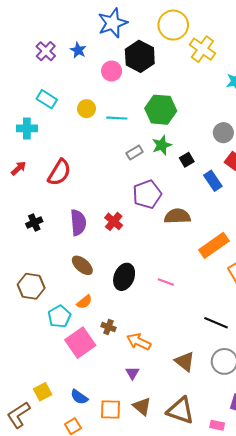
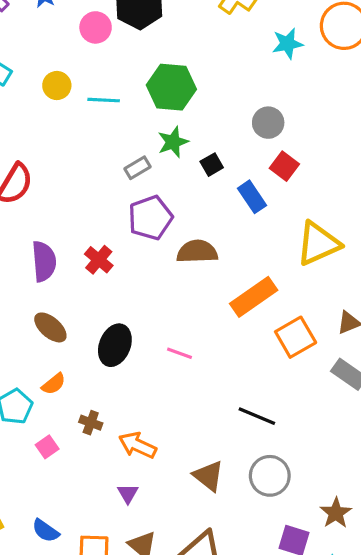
gray rectangle: (135, 153) -> (137, 168), moved
pink square: (80, 343) -> (47, 447), size x0.5

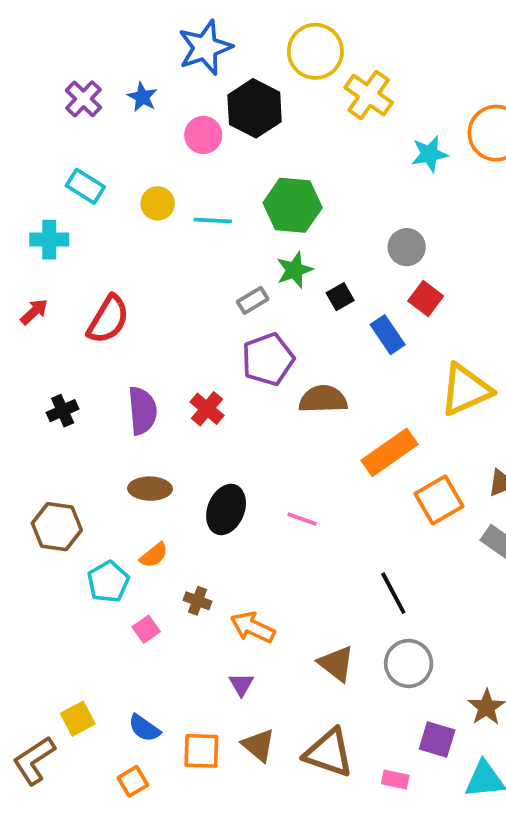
brown ellipse: (50, 327) -> (150, 489), turned -40
black line: (257, 416) -> (393, 593), turned 39

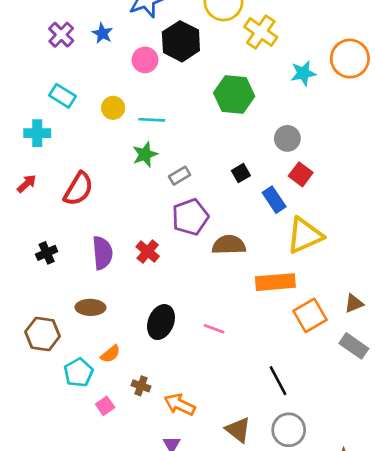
green hexagon: (293, 205) -> (234, 95), moved
green star: (294, 270) -> (145, 154), moved
yellow triangle: (466, 390) -> (305, 236), moved
orange rectangle: (390, 452) -> (275, 282), turned 30
brown ellipse: (150, 489) -> (90, 307), moved

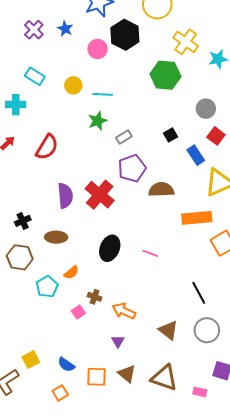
yellow cross: (261, 32) -> (186, 42), moved
red cross: (148, 252) -> (100, 195), size x1.6
black cross: (47, 253) -> (23, 221), moved
pink square: (105, 406) -> (78, 312), moved

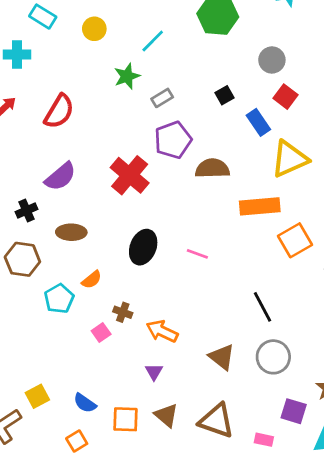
cyan line: (103, 94) -> (153, 41), moved, turned -48
purple semicircle: (65, 196) -> (60, 177), moved, turned 55

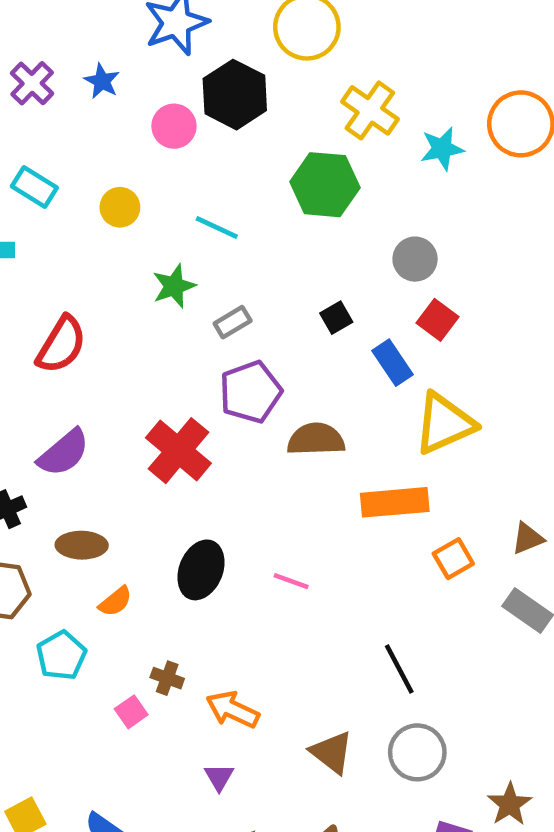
cyan line: (153, 41) -> (217, 228), turned 70
orange square: (295, 240) -> (453, 559), size x0.7
orange semicircle: (92, 280) -> (115, 601), moved

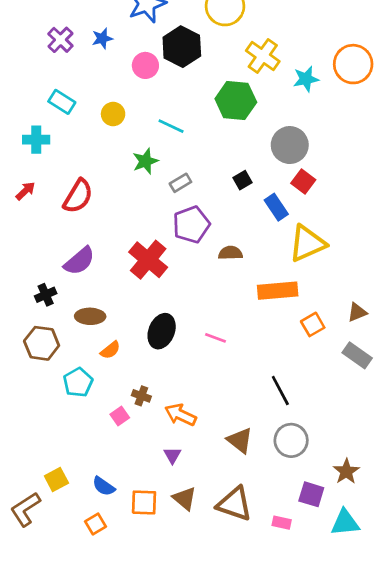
blue star: (102, 81) -> (102, 38), turned 30
gray circle: (415, 259) -> (290, 145), size x1.4
brown semicircle: (316, 439) -> (230, 253), size x0.7

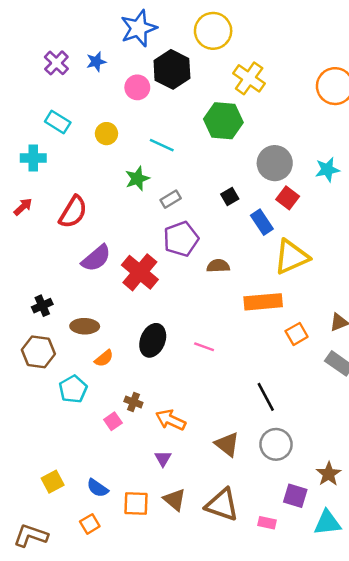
cyan star: (306, 79) -> (327, 170), moved
purple semicircle: (79, 261) -> (96, 258), moved
brown L-shape: (25, 509) -> (31, 536), moved, turned 52

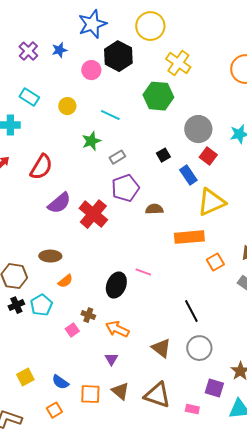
black cross: (42, 306) -> (16, 305), moved
black ellipse: (153, 340) -> (116, 285), moved

